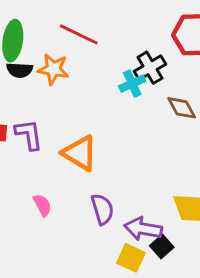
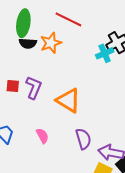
orange star: (53, 69) -> (51, 43), turned -30
purple L-shape: (29, 135) -> (34, 88), turned 30

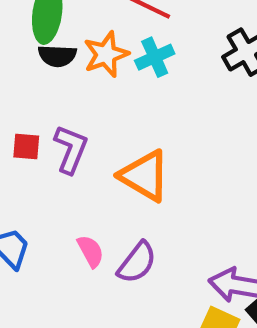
cyan cross: (105, 53) -> (155, 57), moved
purple semicircle: (83, 139) -> (137, 263), moved, turned 55

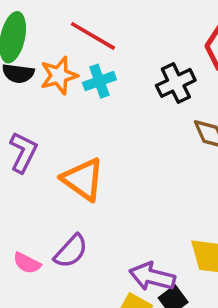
pink semicircle: (91, 251) -> (27, 263), moved, turned 140

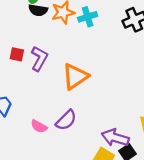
orange triangle: (83, 179) -> (75, 76), turned 48

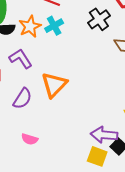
purple L-shape: (39, 59) -> (21, 59), moved, turned -50
purple semicircle: (66, 120) -> (22, 99), moved

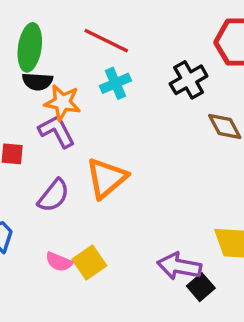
orange star: (30, 26) -> (62, 102), moved, turned 30
yellow square: (97, 156) -> (89, 263), moved, turned 30

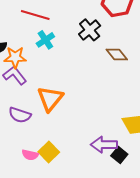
purple semicircle: (54, 196) -> (20, 115), turned 80

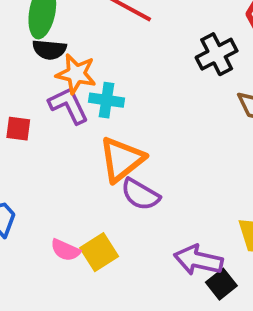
cyan cross: (45, 40) -> (107, 100), moved, turned 30
purple semicircle: (20, 115) -> (140, 194), moved

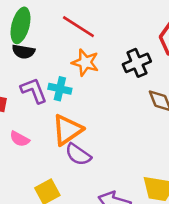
orange star: (76, 74) -> (85, 62), moved
pink semicircle: (65, 250) -> (20, 139), moved

